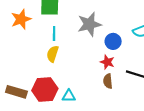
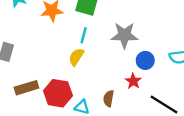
brown semicircle: (108, 81) -> (109, 98), moved
brown rectangle: (16, 92) -> (26, 88), turned -48

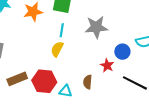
blue circle: (145, 60) -> (122, 52), moved

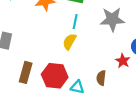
brown rectangle: (17, 79) -> (26, 72), turned -54

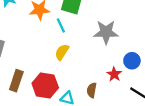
cyan line: (75, 22) -> (61, 26), moved, turned -40

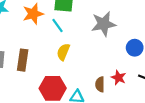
red star: (114, 74) -> (119, 78), moved
brown rectangle: (16, 81) -> (23, 60), moved

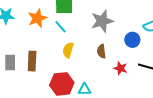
brown semicircle: (100, 84) -> (101, 51), moved

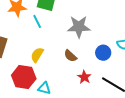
yellow semicircle: (68, 50) -> (37, 55), moved
brown semicircle: (101, 51) -> (70, 56), turned -56

